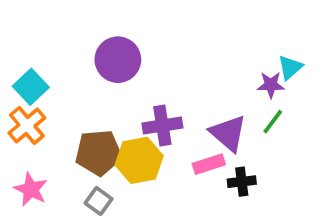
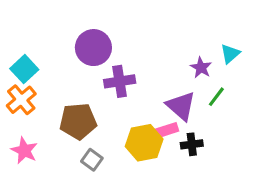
purple star: (271, 85) -> (201, 68), moved, turned 30
purple cross: (162, 125) -> (120, 81), moved
yellow hexagon: (139, 160) -> (144, 143), moved
gray square: (99, 201) -> (92, 160), moved

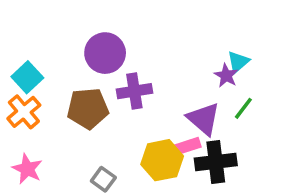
cyan triangle: (230, 54) -> (238, 62), moved
brown pentagon: (78, 121) -> (88, 108), moved
black cross: (192, 144) -> (216, 162), size x1.6

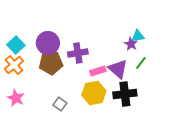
purple circle: (105, 53) -> (48, 43), moved
cyan triangle: (238, 62) -> (138, 36), turned 32
pink rectangle: (186, 146) -> (98, 71), moved

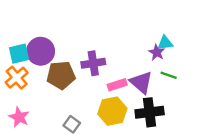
purple circle: (48, 43) -> (41, 51), moved
cyan square: (16, 45) -> (19, 54), turned 30
green line: (141, 63) -> (169, 75), turned 72

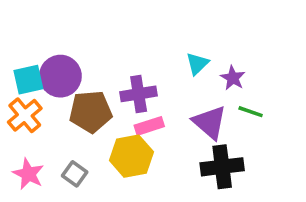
cyan triangle: (165, 43) -> (197, 64), moved, turned -35
pink rectangle: (117, 85) -> (149, 126), moved
yellow hexagon: (112, 111) -> (131, 156), moved
gray square: (72, 124) -> (75, 174), moved

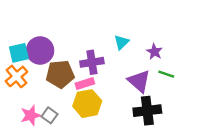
cyan triangle: (197, 64) -> (121, 42), moved
pink rectangle: (149, 126) -> (85, 84), moved
pink star: (28, 174) -> (31, 115), moved, turned 30

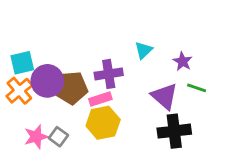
purple circle: (40, 50) -> (47, 81), moved

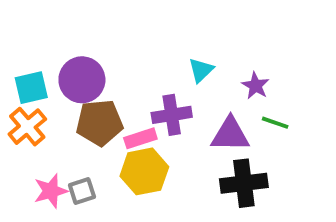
purple cross: (109, 74) -> (172, 115), moved
purple circle: (47, 81) -> (82, 80), moved
purple triangle: (164, 96) -> (230, 134), turned -40
gray square: (58, 137) -> (82, 191), turned 36

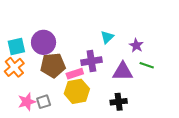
black cross: (244, 183) -> (119, 102), moved, size x0.7

